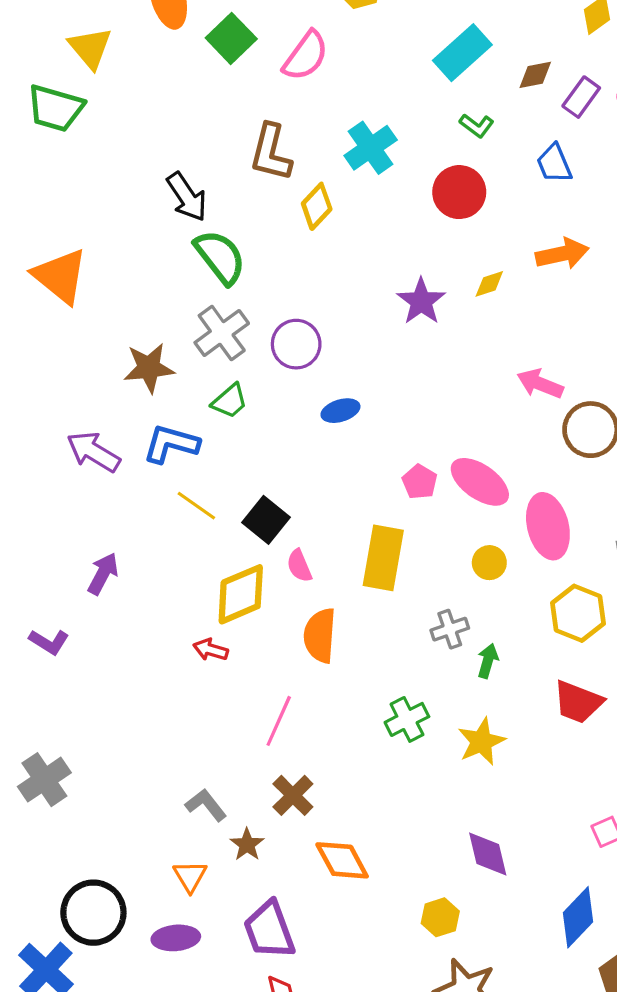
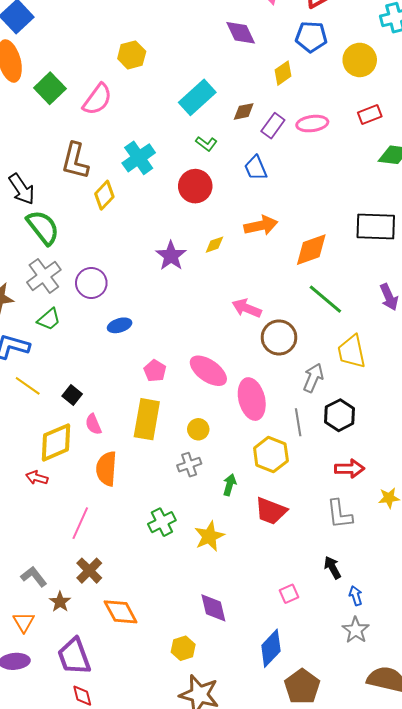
pink pentagon: (420, 482) -> (155, 371), moved
black square: (266, 520) -> (72, 395), size x0.7
yellow circle: (489, 563) -> (198, 429), moved
green arrow: (488, 661) -> (230, 485), moved

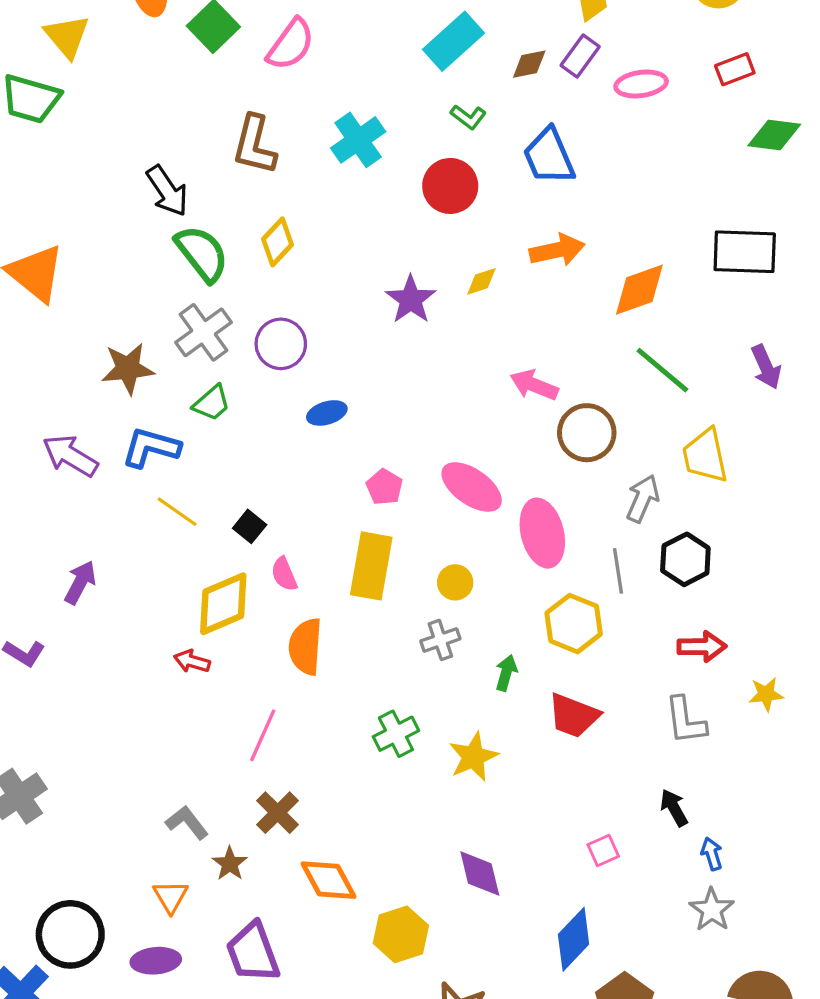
purple rectangle: (273, 126) -> (580, 56), moved
blue trapezoid: (256, 168) -> (549, 156), size x1.4
yellow diamond: (104, 195) -> (278, 242), moved
yellow hexagon: (183, 648) -> (401, 934), moved, size x1.4

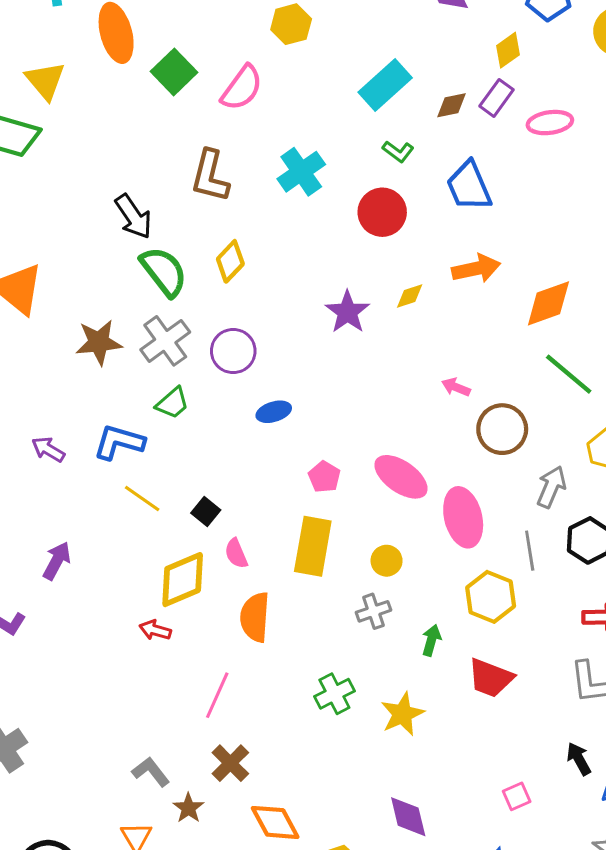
brown star: (128, 369) -> (99, 342), moved
pink arrow: (534, 385) -> (456, 387), size x0.7
purple arrow: (70, 456) -> (48, 449), size x0.7

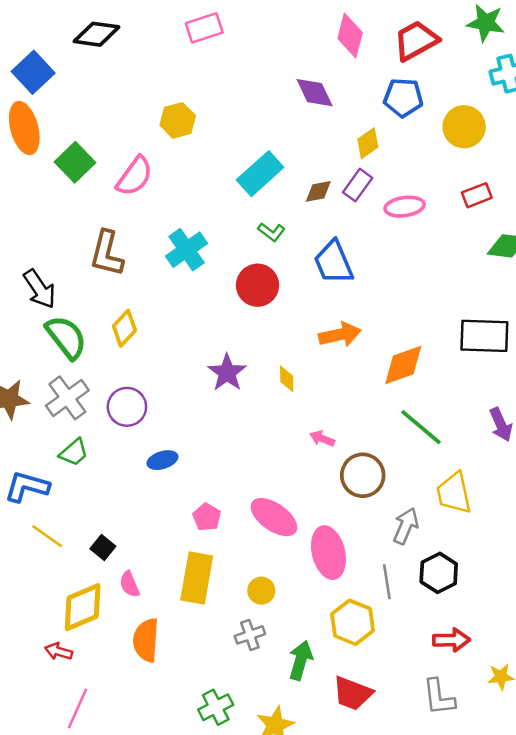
yellow diamond: (410, 296) -> (287, 379), moved, turned -72
green arrow: (431, 640) -> (301, 660), size x1.4
pink line: (217, 695) -> (78, 708), moved

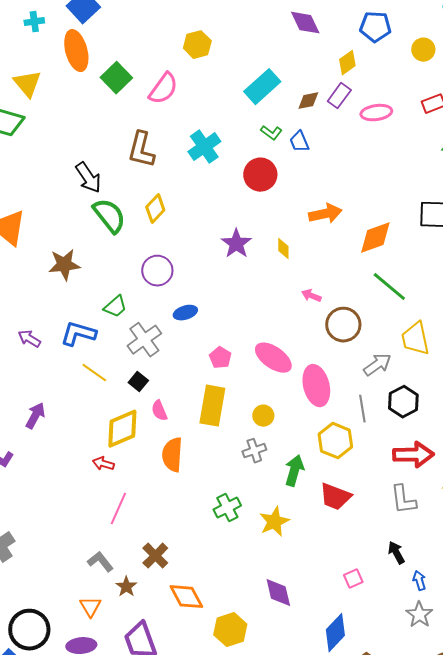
yellow circle: (464, 127) -> (423, 50), size x0.7
blue trapezoid: (334, 262) -> (299, 142), moved, size x0.6
gray cross: (67, 398) -> (144, 340), moved
gray arrow: (406, 526) -> (377, 365), turned 32
red arrow: (451, 640) -> (413, 455), size x1.4

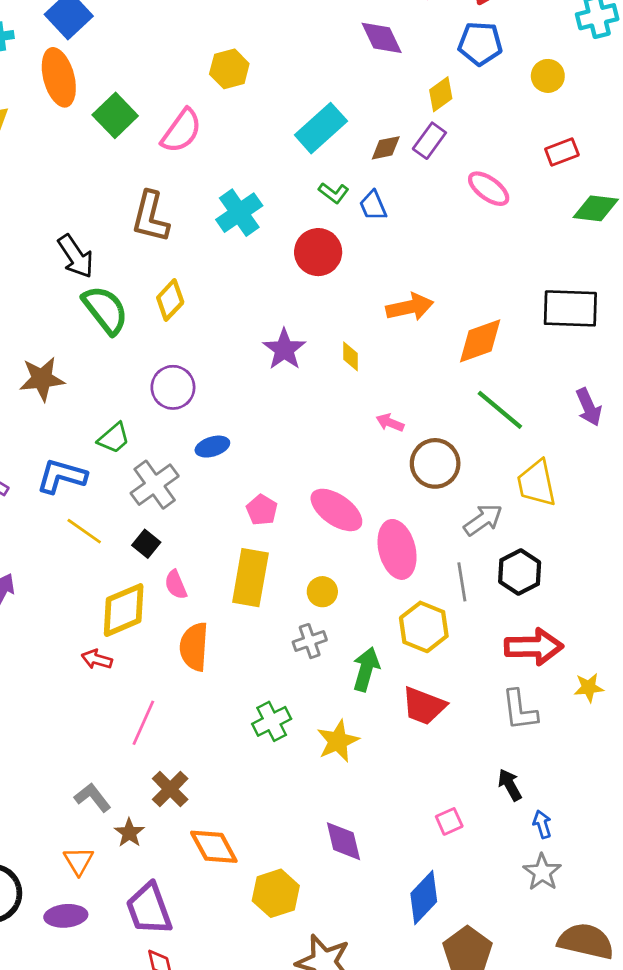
pink ellipse: (376, 113) -> (489, 189), moved, turned 44
pink line: (118, 509) -> (143, 723), moved

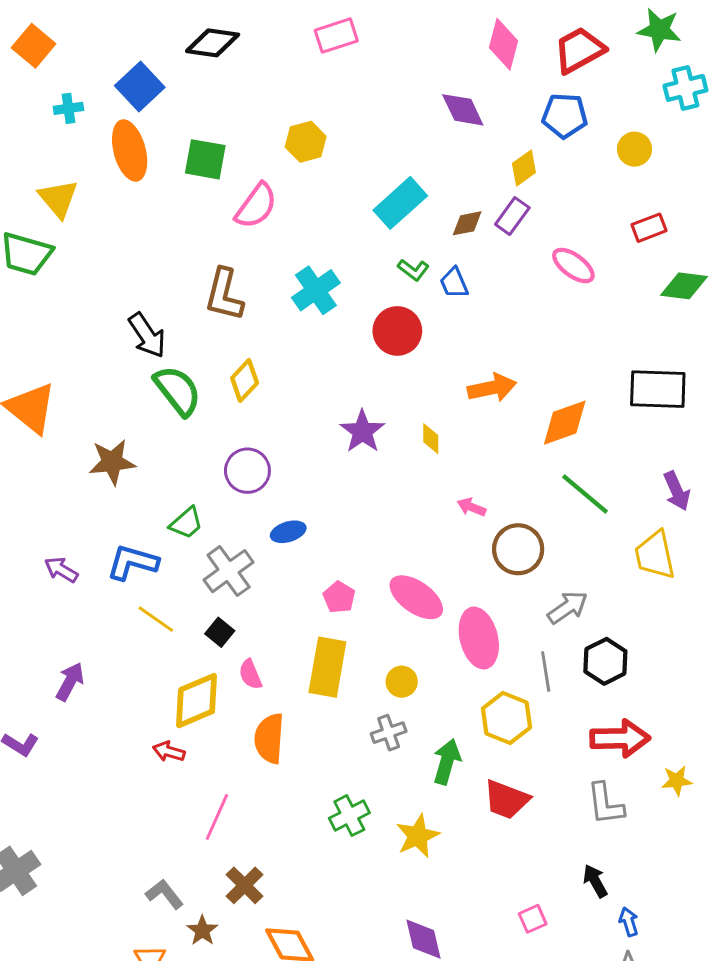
green square: (115, 115) -> (205, 159), moved, turned -36
yellow trapezoid: (537, 483) -> (655, 555), moved

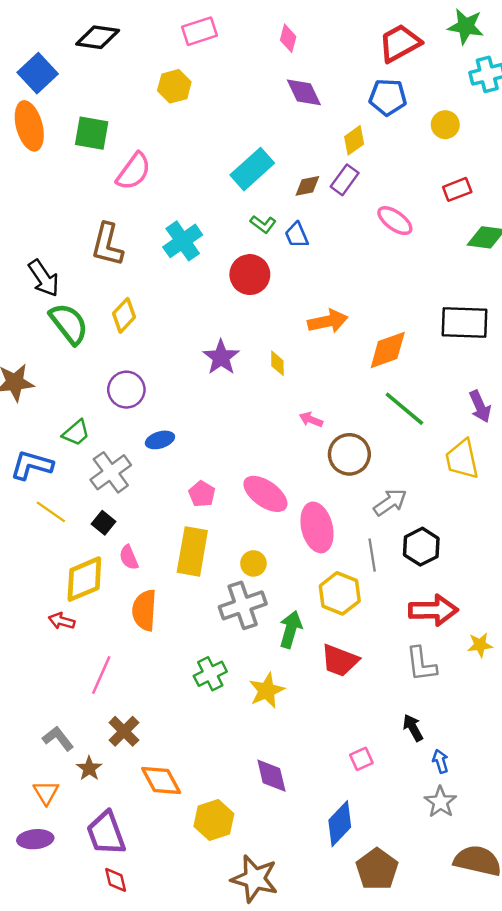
pink diamond: (504, 44) -> (288, 38), moved, size x0.7
yellow hexagon: (306, 142) -> (174, 86), moved
gray cross: (389, 733) -> (243, 605), size x1.6

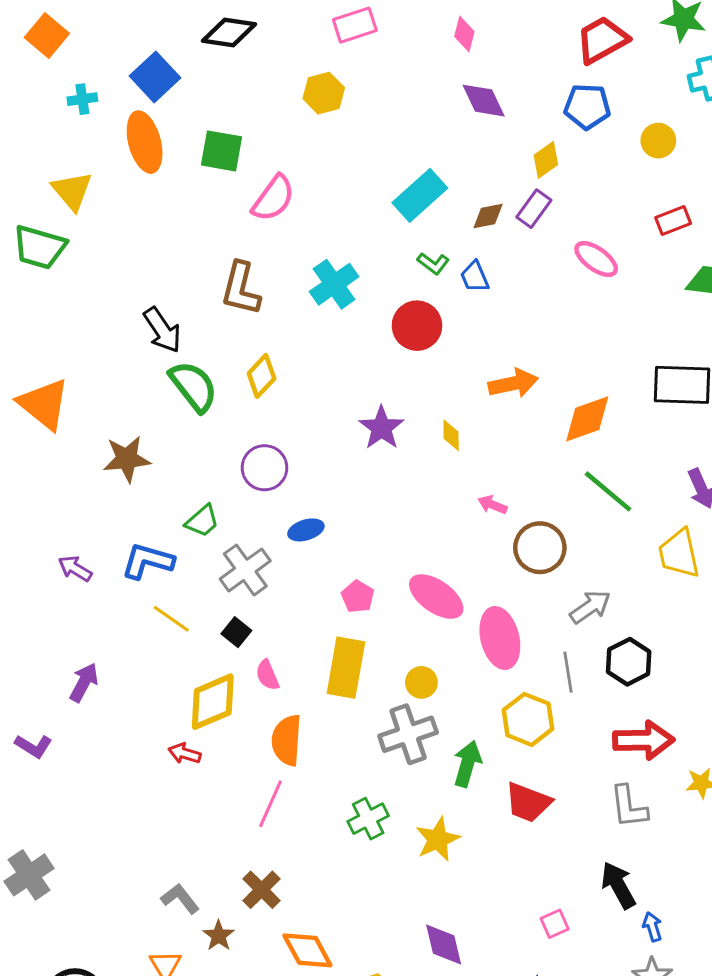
pink line: (101, 675) -> (270, 804), moved
black arrow: (413, 728) -> (618, 885), size x1.4

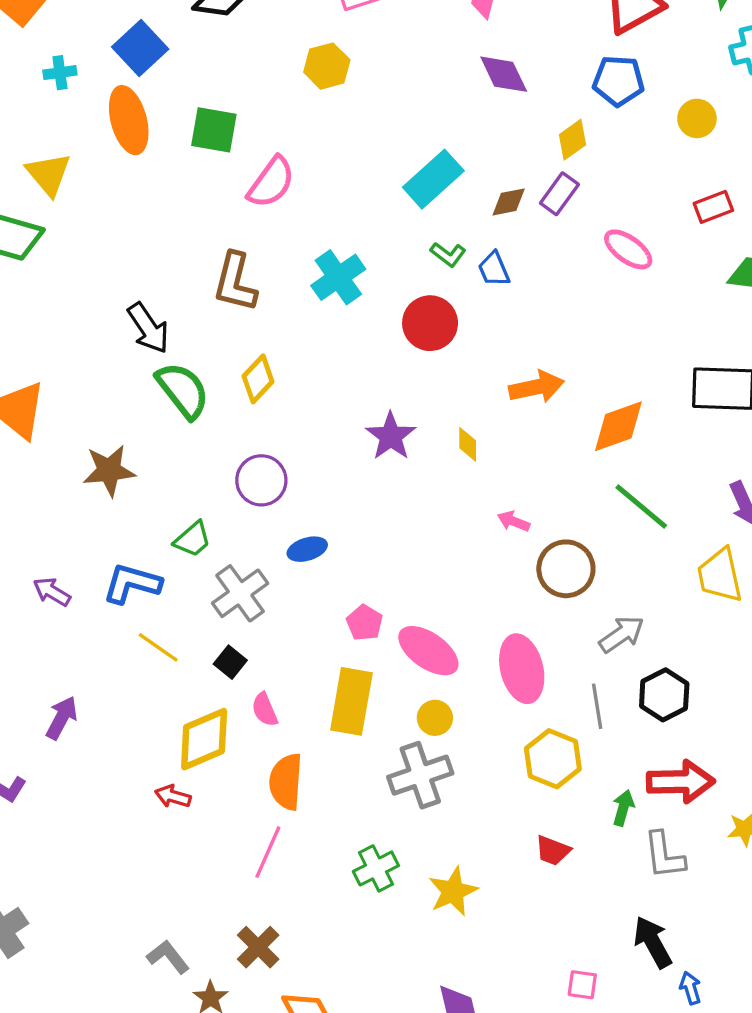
pink ellipse: (436, 597) -> (428, 651), moved
green arrow: (467, 764) -> (623, 808), moved, size x0.7
red trapezoid: (528, 802) -> (553, 850), size x0.7
pink square: (555, 924) -> (582, 985), turned 32

